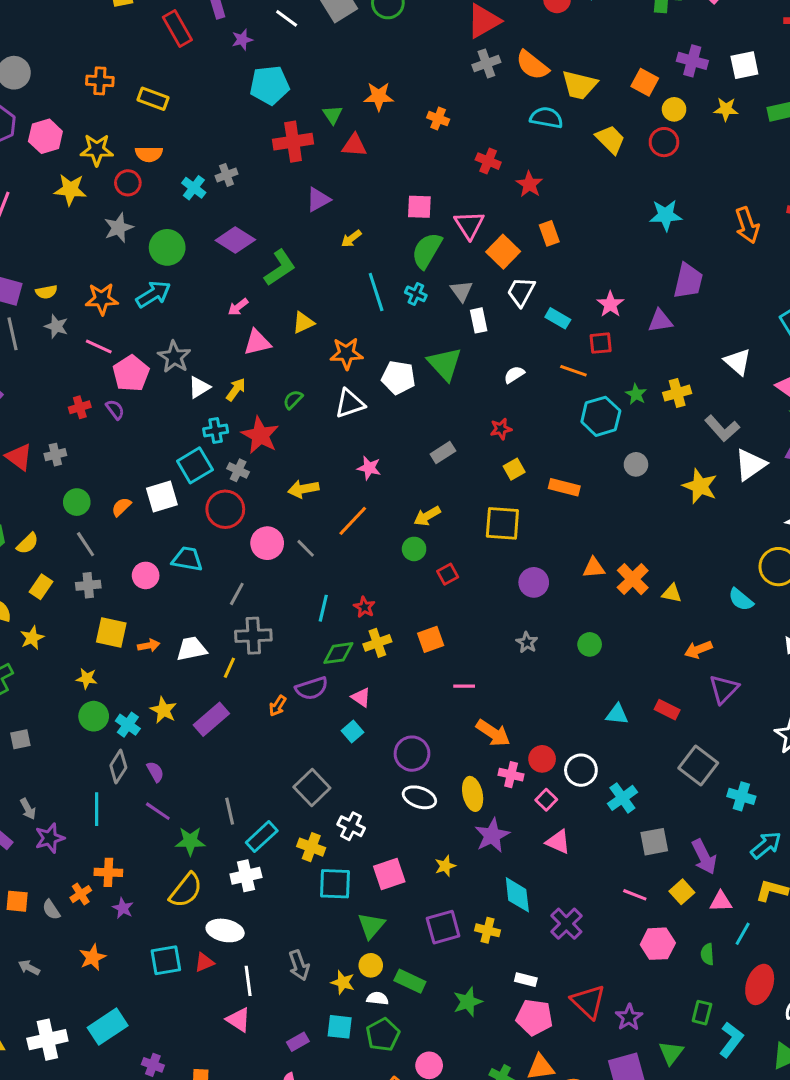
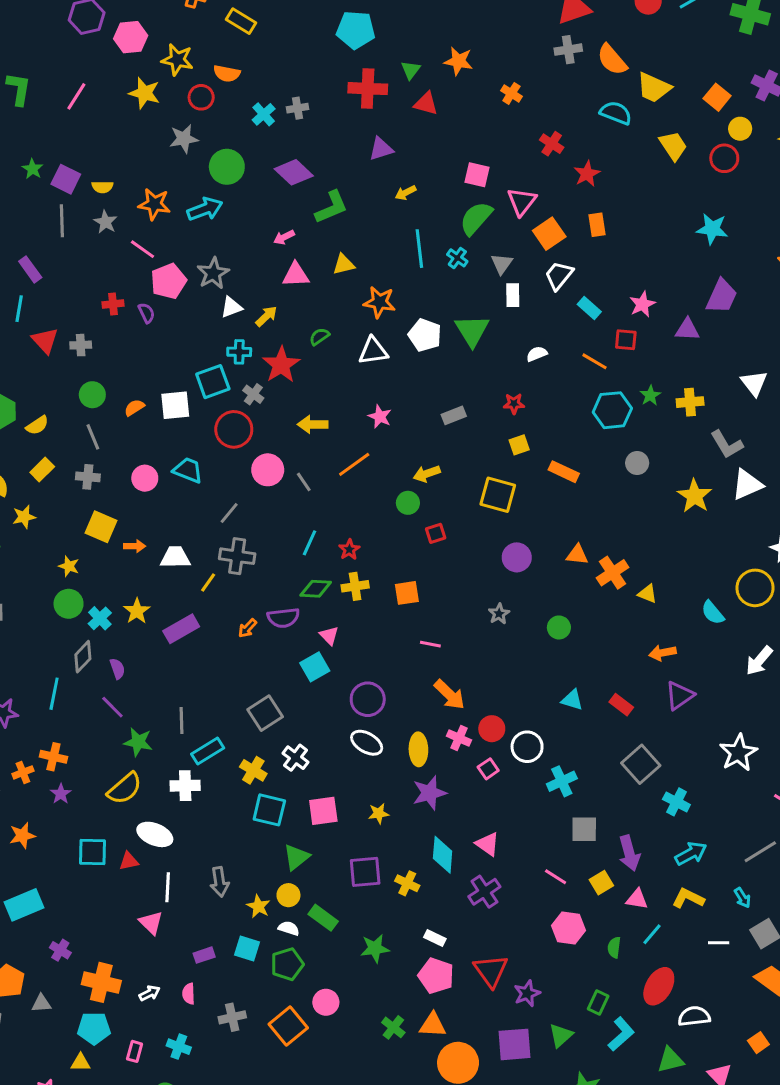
cyan square: (353, 731) -> (315, 667), size x1.4
pink triangle: (558, 842) -> (488, 844), moved

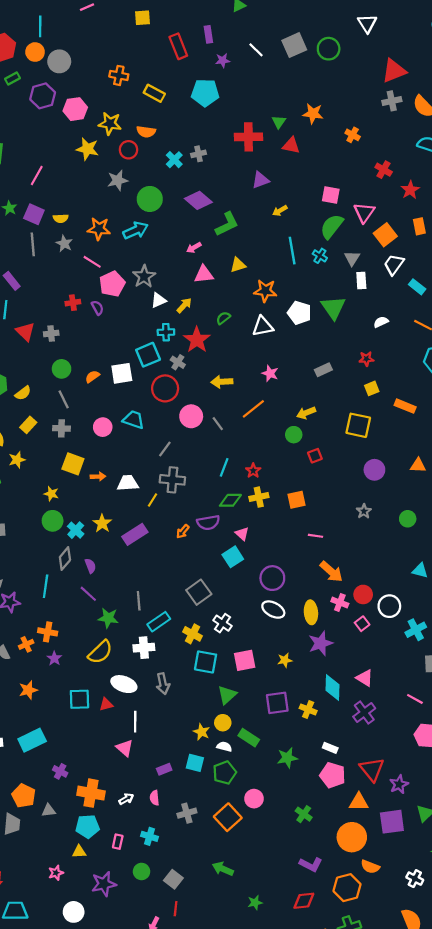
cyan pentagon: (356, 30) -> (205, 93), moved
pink line: (76, 96) -> (37, 176), moved
gray arrow: (219, 882) -> (163, 684), moved
orange triangle: (433, 1025) -> (359, 802), moved

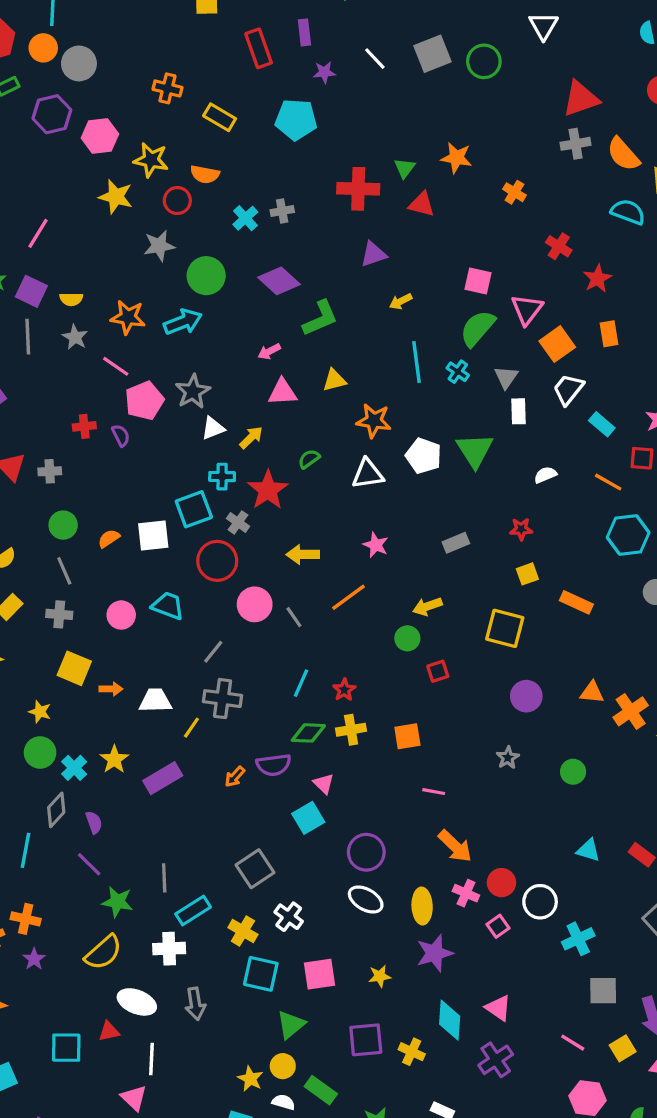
cyan square: (79, 699) -> (66, 1048), moved

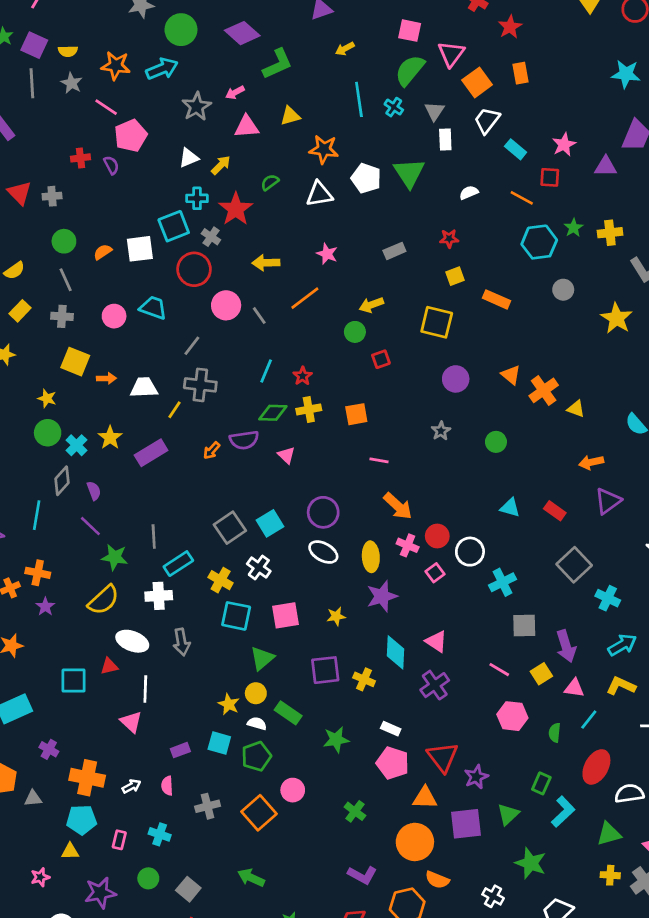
gray star: (193, 392) -> (197, 107), moved
orange triangle: (592, 692) -> (511, 375), turned 35
cyan square: (308, 818) -> (270, 523), moved

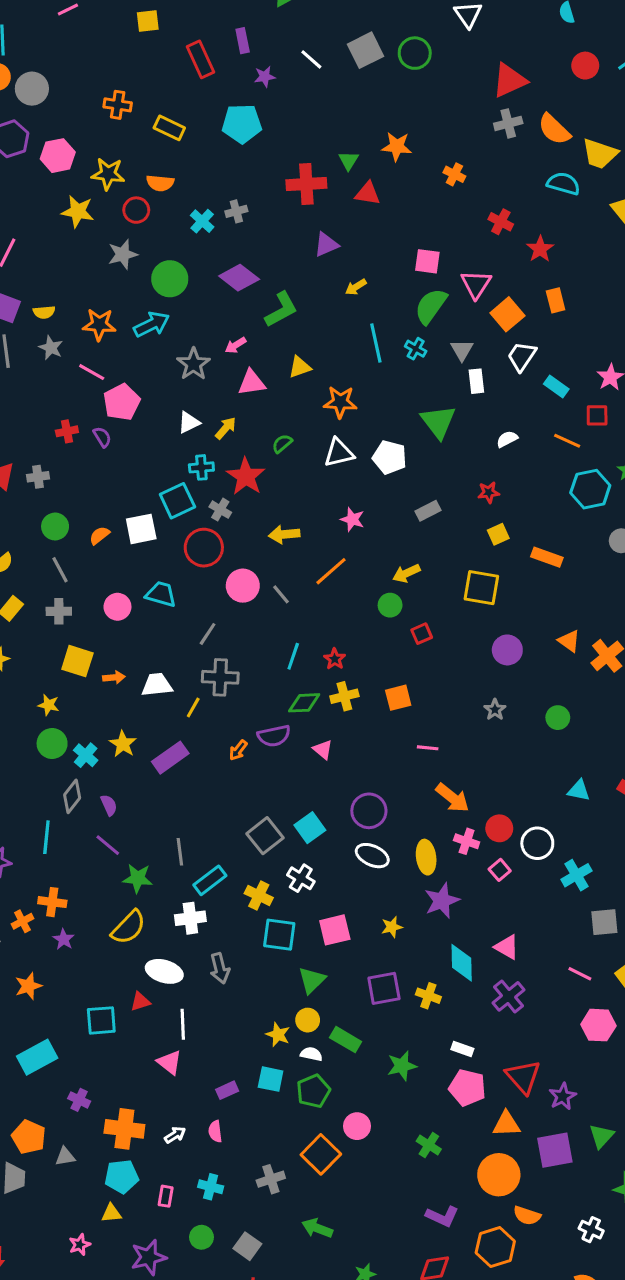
white pentagon: (366, 178) -> (390, 457), moved
gray cross: (208, 806) -> (271, 1179), moved

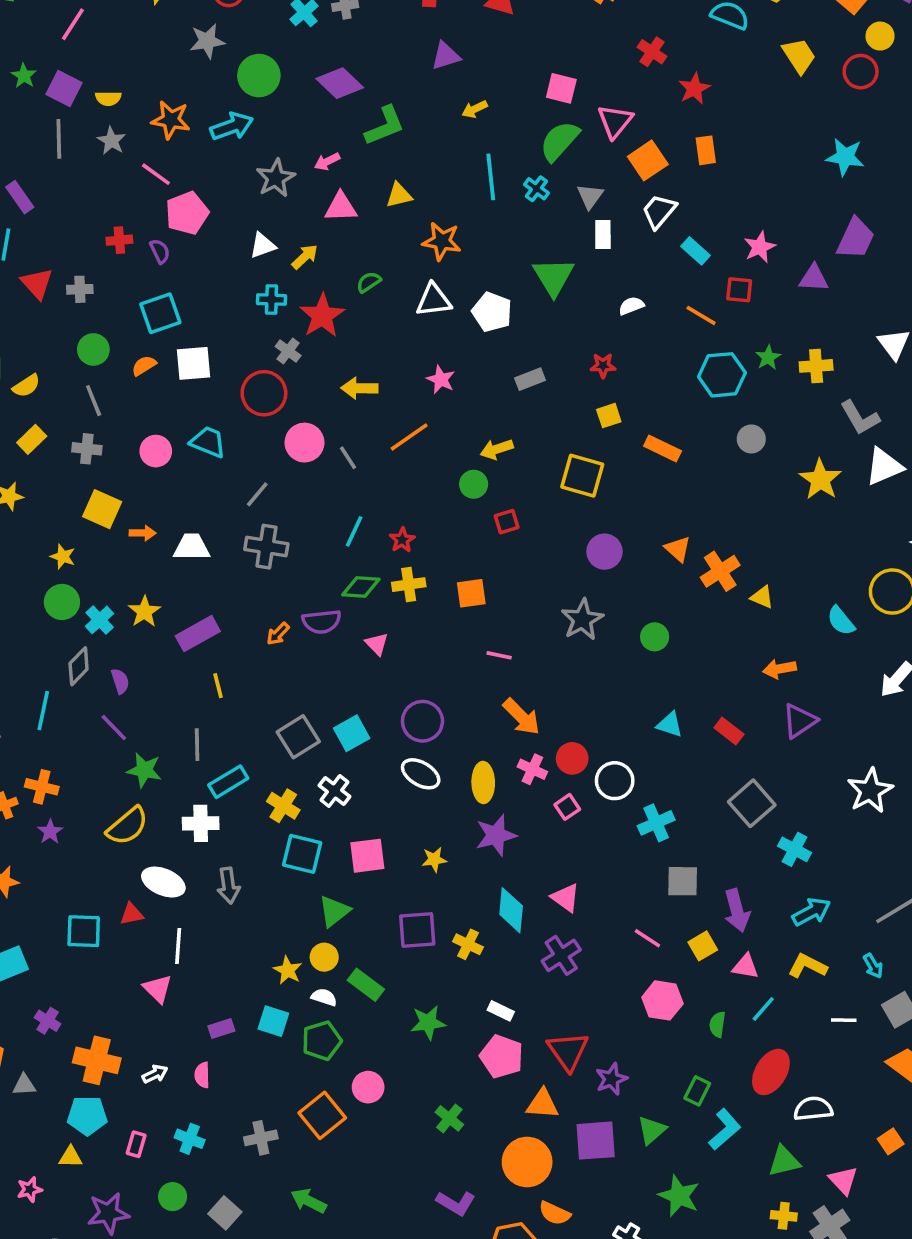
cyan square: (177, 501) -> (160, 313), moved
yellow line: (193, 707) -> (218, 686), moved, turned -50
gray star: (495, 710) -> (582, 620), size x1.6

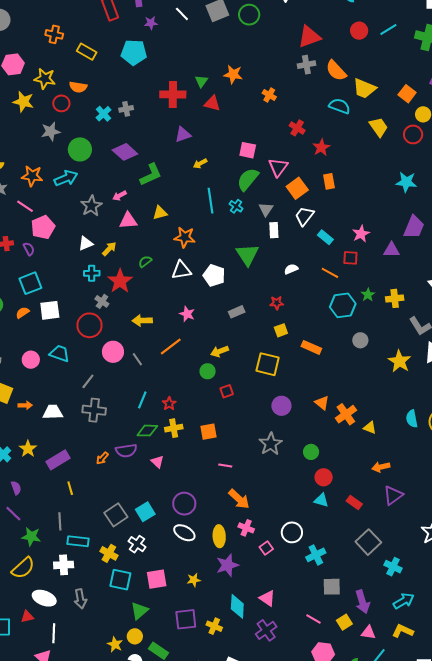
cyan semicircle: (841, 621) -> (412, 419), moved, turned 30
red circle: (572, 758) -> (324, 477), moved
cyan rectangle: (228, 782) -> (78, 541), turned 40

